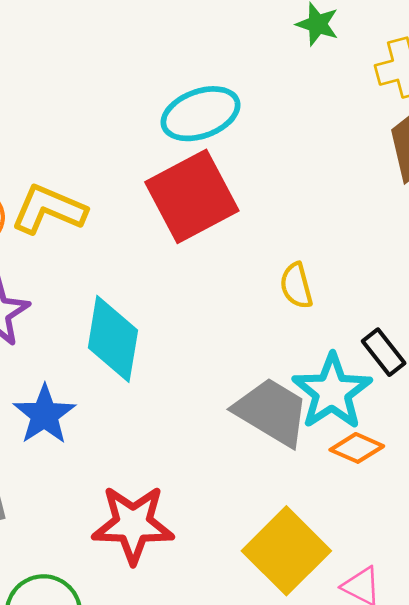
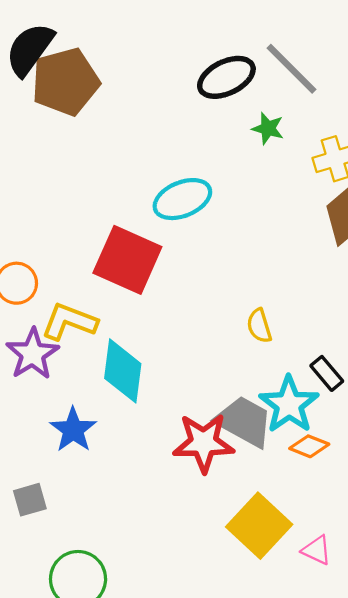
red square: (192, 196) -> (127, 260), moved, turned -36
yellow L-shape: (49, 209) -> (69, 322), moved
red star: (133, 524) -> (204, 443), moved

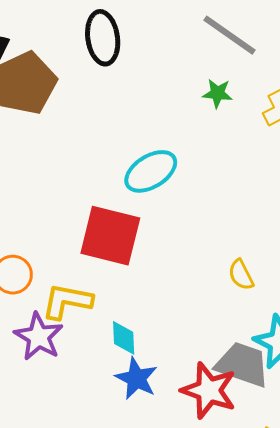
black ellipse: (226, 77) -> (103, 38), moved, turned -62
cyan diamond: (123, 371) -> (124, 338), size x0.6
blue star: (73, 430) -> (136, 378), moved
red star: (204, 443) -> (209, 390), turned 30

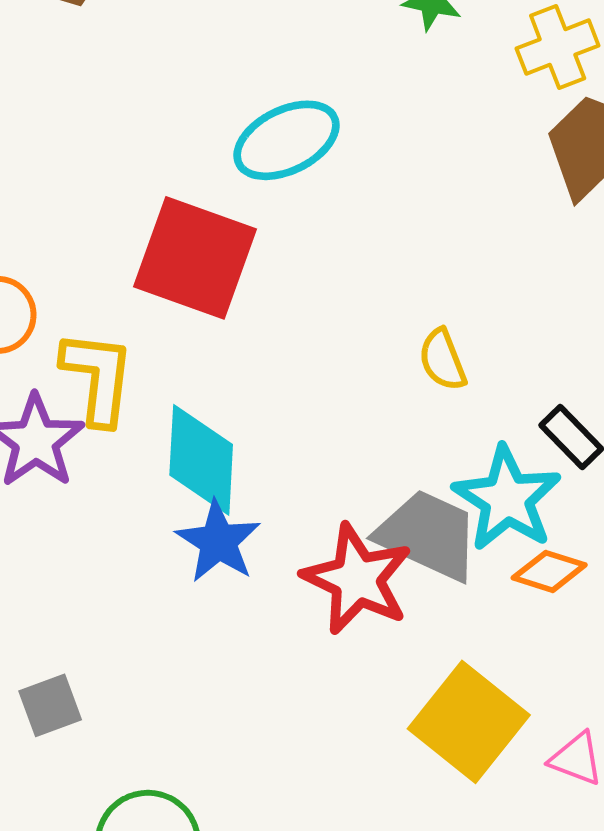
yellow L-shape: (67, 301) -> (98, 378), turned 80
cyan diamond: (124, 338) -> (201, 460), size x1.6

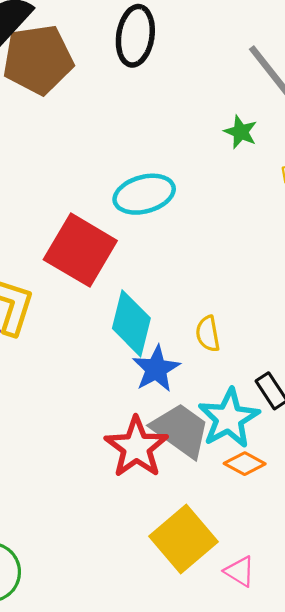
cyan diamond: (201, 460) -> (131, 323), moved
blue star: (218, 542) -> (156, 369), moved

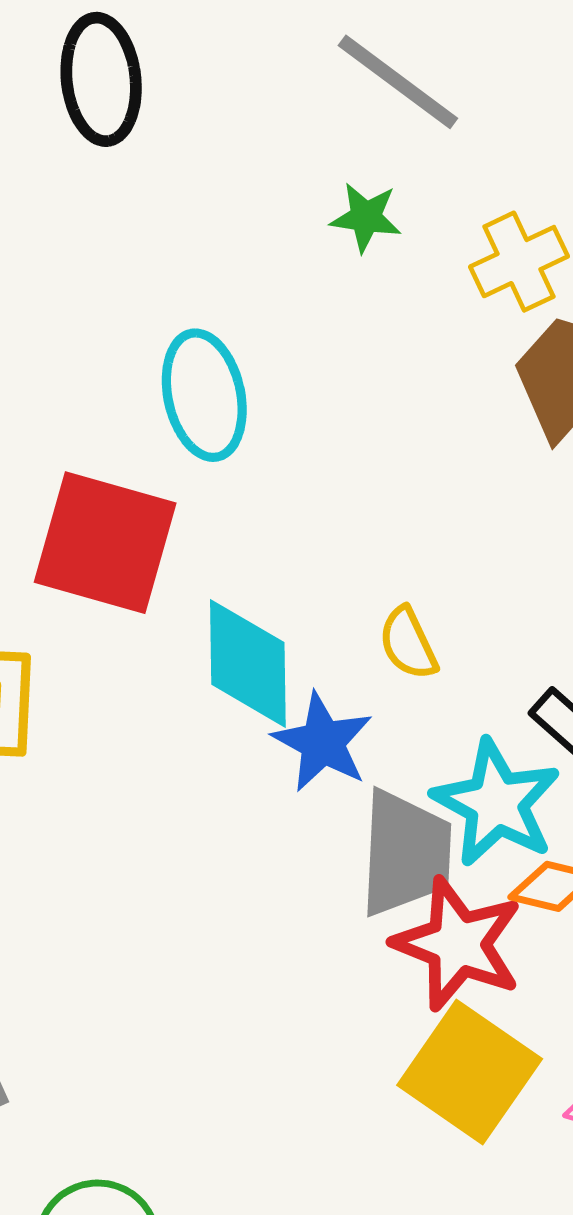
cyan ellipse: (144, 194) -> (204, 395), turned -72
gray trapezoid: (181, 430) -> (405, 853), turned 72
red star: (136, 447) -> (458, 944), moved

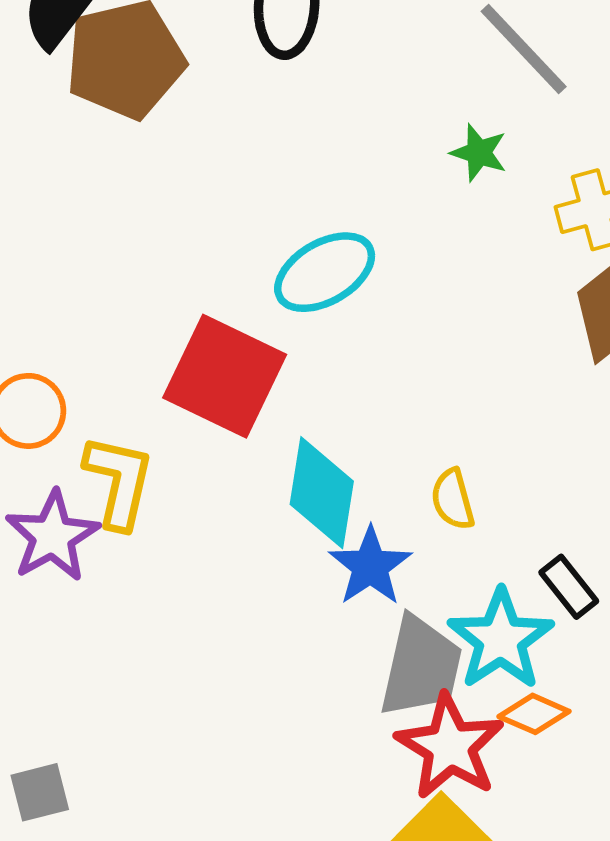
cyan ellipse: (204, 395) -> (325, 272), turned 62

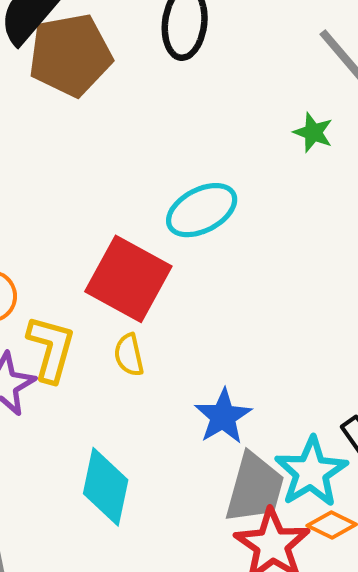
cyan diamond: (322, 493) -> (106, 487), moved
yellow semicircle: (453, 499) -> (129, 355), moved

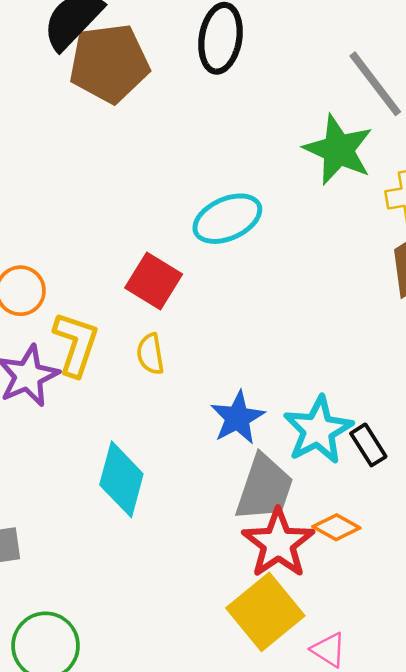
green star: (313, 132) -> (338, 150), size x1.8
red square: (128, 279) -> (154, 281), size x0.7
cyan star: (311, 472) -> (318, 430), moved

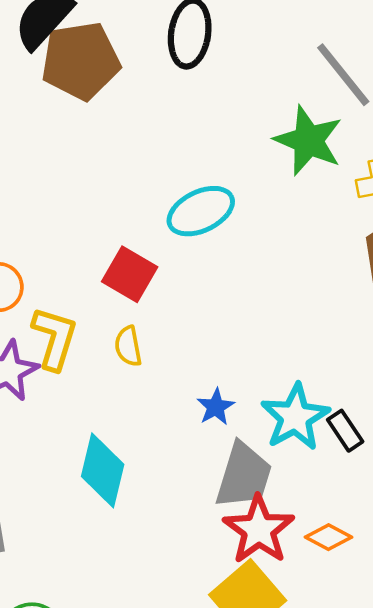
blue star: (238, 418) -> (216, 407), size x0.7
orange diamond: (336, 527) -> (329, 537), moved

